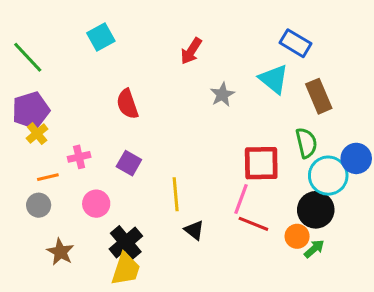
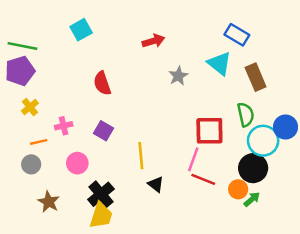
red arrow: (191, 51) -> (153, 41), turned -140
green line: (28, 57) -> (22, 46), turned -36
purple pentagon: (31, 110) -> (20, 71), moved

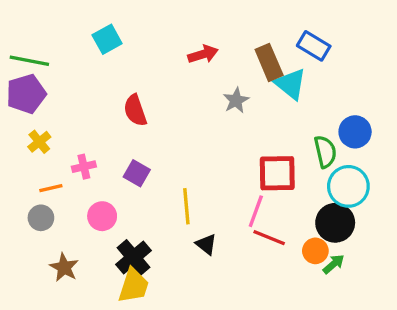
brown rectangle: (256, 77) -> (269, 62), moved
blue circle: (286, 127) -> (355, 132), moved

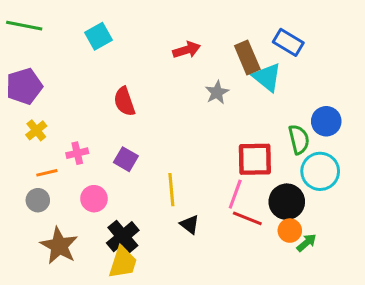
green line: (29, 61) -> (24, 26), moved
black circle: (335, 223) -> (287, 202), moved
brown star: (64, 267) -> (59, 246), size x1.4

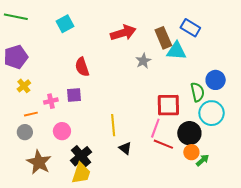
red arrow: (187, 50) -> (123, 33), size x1.4
cyan triangle: (267, 77) -> (176, 51), turned -35
purple square: (126, 159) -> (74, 95), moved, turned -35

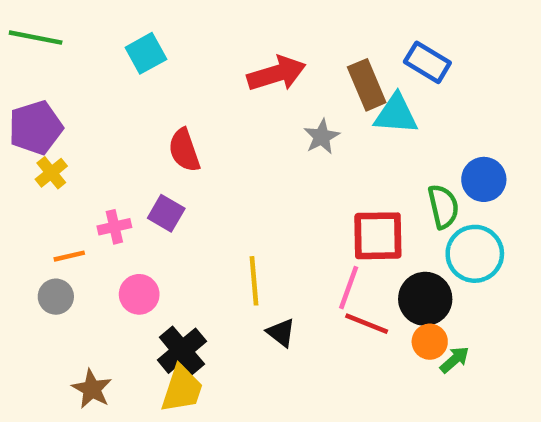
yellow cross: (24, 86) -> (51, 173), moved
purple square: (74, 95) -> (166, 213), turned 35
brown star: (39, 162) -> (92, 389), moved, size x0.7

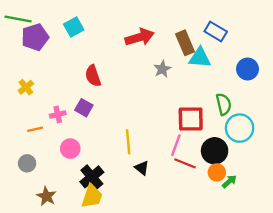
purple pentagon: (36, 128) -> (35, 37), moved
blue circle: (484, 179) -> (248, 69), moved
gray circle: (56, 297) -> (27, 163), moved

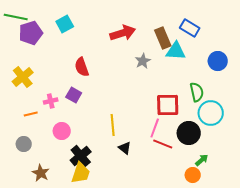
yellow cross: (26, 87) -> (23, 77), size x1.5
orange circle: (217, 172) -> (193, 175), moved

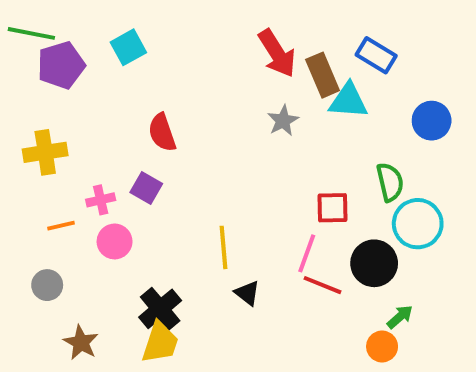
red arrow: (123, 33) -> (277, 53), moved, turned 75
yellow cross: (23, 77) -> (45, 152), turned 30
red square: (168, 105) -> (332, 208), size x0.7
pink circle: (62, 131) -> (115, 241), moved

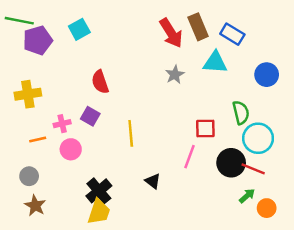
brown rectangle: (323, 75) -> (198, 27), moved
yellow line: (224, 247) -> (131, 133), moved
red line: (323, 285) -> (253, 169), moved
brown star: (81, 343) -> (35, 206), moved
orange circle: (382, 347) -> (267, 208), moved

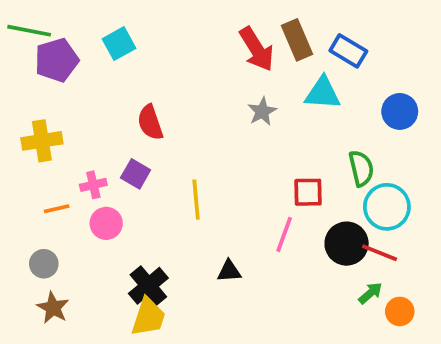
black triangle: (153, 181) -> (229, 271), turned -42

